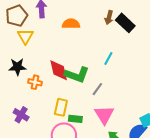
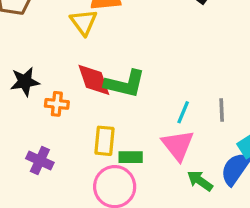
yellow triangle: (25, 36) -> (84, 22), moved
cyan line: (108, 59) -> (183, 112), moved
gray line: (97, 89) -> (222, 110), moved, turned -32

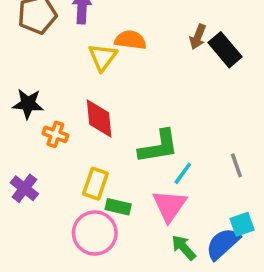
green L-shape: (125, 84) -> (159, 147), moved, turned -36
gray line: (222, 110) -> (236, 165), moved, turned -30

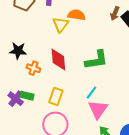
green L-shape: (159, 147) -> (96, 60), moved
cyan line: (183, 173) -> (91, 93), moved
green rectangle: (118, 207) -> (27, 96), moved

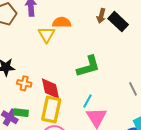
red diamond: (58, 59) -> (50, 89), moved
yellow rectangle: (56, 96) -> (51, 109), size x1.4

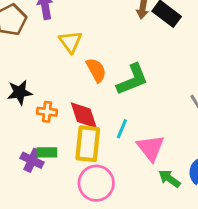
orange semicircle: (62, 22) -> (96, 70), moved, turned 66
cyan line: (87, 101) -> (122, 129), moved

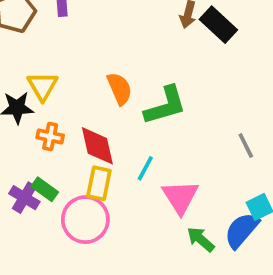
yellow triangle: (71, 42) -> (42, 86), moved
yellow rectangle: (88, 144) -> (99, 183), size x0.7
green rectangle: (47, 152) -> (45, 189), turned 30
pink circle: (96, 183) -> (85, 220), moved

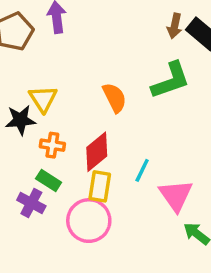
green L-shape: (165, 106) -> (171, 80), moved
red diamond: (97, 146) -> (97, 152), turned 66
green rectangle: (45, 189) -> (49, 180), moved

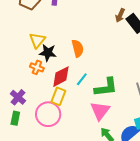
green L-shape: (171, 80) -> (106, 87), moved
black star: (20, 120) -> (48, 53), moved
cyan line: (142, 170) -> (82, 79), moved
green rectangle: (49, 180) -> (15, 118), moved, turned 56

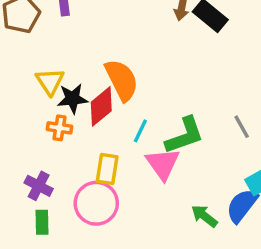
orange semicircle: (78, 48) -> (122, 80), size x1.4
red diamond: (61, 77) -> (101, 106), moved
pink triangle: (100, 111) -> (163, 164), moved

